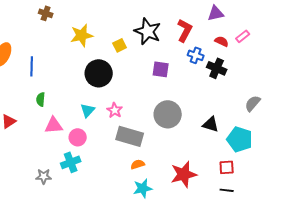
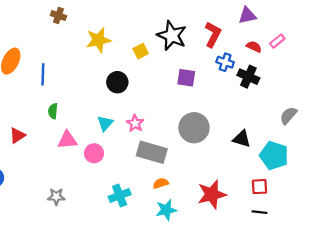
black circle: (99, 73) -> (117, 82), size x0.7
cyan cross: (71, 162) -> (120, 195), moved

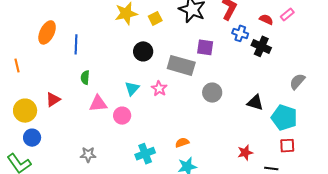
yellow square: (141, 51) -> (155, 18), moved
gray circle: (194, 128) -> (212, 93), size x0.7
gray rectangle: (152, 152) -> (181, 65), moved
red square: (260, 187) -> (287, 146), moved
red star: (212, 194) -> (245, 153), moved, size x0.6

